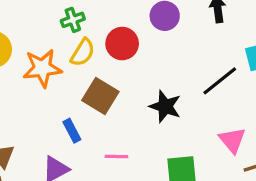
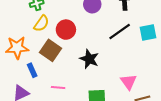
red circle: (122, 44) -> (66, 30), moved
orange star: (42, 68) -> (17, 48), moved
black line: (220, 81) -> (120, 32), moved

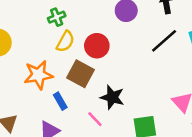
black star: (89, 59) -> (112, 97), moved
pink line: (58, 87) -> (95, 119), turned 48

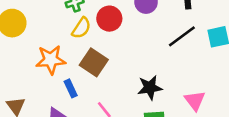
red circle: (97, 46) -> (109, 19), moved
black star: (112, 97) -> (150, 88), moved, turned -30

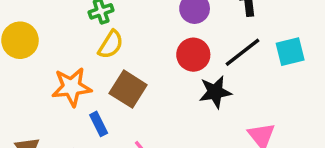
red circle: (109, 19) -> (193, 55), moved
black star: (150, 88) -> (215, 92), moved

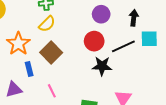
cyan square: (290, 52) -> (149, 39), moved
orange star: (72, 87) -> (18, 44), turned 30

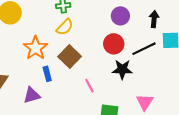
pink line: (52, 91) -> (89, 86), moved

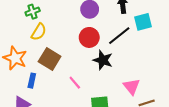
black star: (122, 69) -> (103, 60), turned 30
blue rectangle: (47, 74) -> (32, 81), turned 40

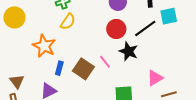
brown square: (50, 59) -> (83, 69), moved
pink line: (75, 83) -> (105, 62), moved
pink triangle: (131, 87) -> (155, 78), turned 36

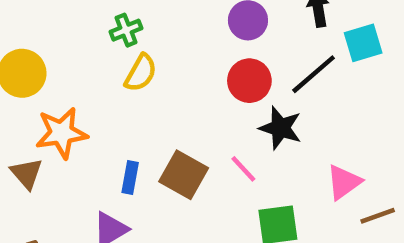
orange star: (44, 46) -> (61, 133), moved, turned -30
pink line: (105, 62) -> (243, 169), moved
brown triangle: (17, 81) -> (27, 174), moved

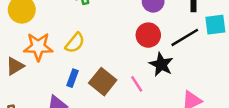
yellow semicircle: (141, 73) -> (75, 43), moved
brown triangle: (27, 174) -> (15, 66), turned 30

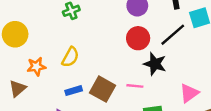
orange star: (38, 47) -> (36, 67), size x0.7
blue rectangle: (73, 78) -> (74, 91), turned 63
pink line: (137, 84) -> (135, 86), turned -42

